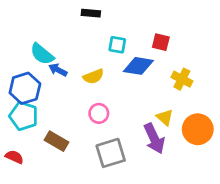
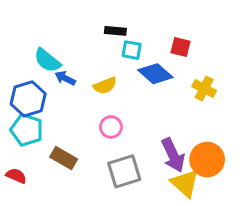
black rectangle: (91, 13) -> (115, 31), moved
blue diamond: (138, 66) -> (155, 74), turned 32
yellow triangle: (165, 117) -> (185, 183), moved, size x1.5
orange circle: (198, 129) -> (207, 160), moved

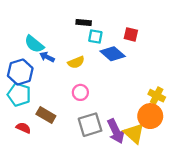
yellow cross: (204, 89) -> (157, 96), moved
purple arrow: (173, 155) -> (116, 131), moved
red semicircle: (16, 176) -> (23, 128), moved

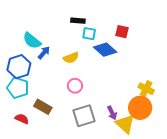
blue arrow: (47, 57) -> (44, 53), turned 104
purple arrow: (116, 131) -> (112, 113), moved, size x0.6

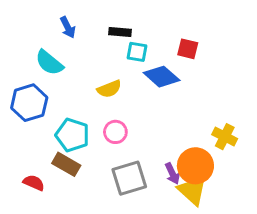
blue arrow: (44, 53) -> (68, 27), moved, turned 112
cyan pentagon: (18, 88) -> (72, 135), moved
orange circle: (140, 108) -> (195, 166), moved

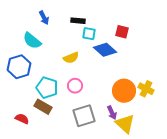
orange circle: (195, 166) -> (124, 91), moved

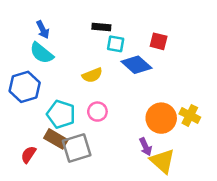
blue arrow: (44, 18) -> (43, 30), moved
gray square: (84, 116) -> (77, 148), moved
red semicircle: (22, 119) -> (28, 155), turned -80

